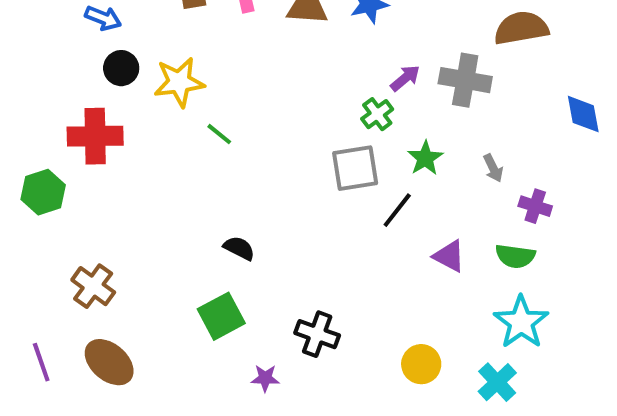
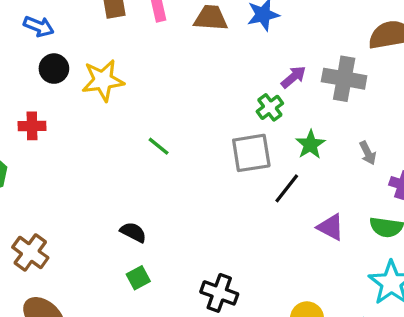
green line: (219, 134) -> (159, 146), moved
red cross: (95, 136) -> (32, 126), size x0.6
black semicircle: (239, 248) -> (133, 232), moved
green square: (221, 316) -> (138, 278), size x0.6

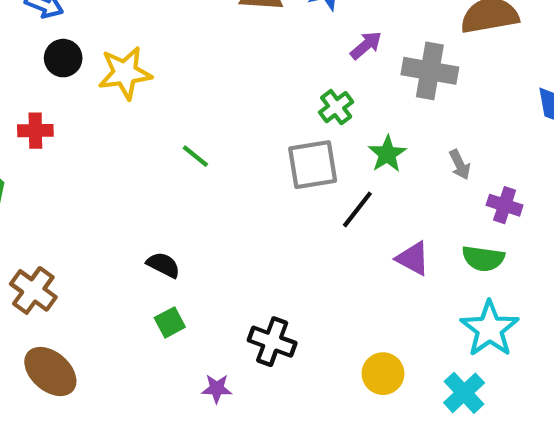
purple arrow: (293, 77) -> (366, 45), moved

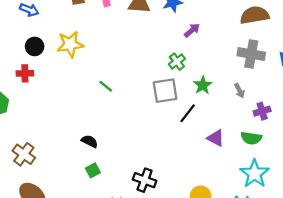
black circle: (63, 58) -> (35, 46), moved
gray cross: (430, 71) -> (251, 54), moved
purple cross: (505, 205) -> (262, 111), turned -35

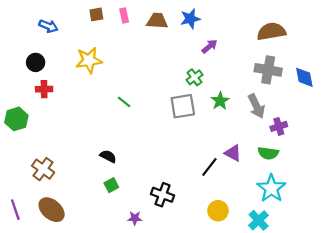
black circle: (35, 46) -> (36, 62), moved
gray arrow: (239, 91) -> (256, 106), size x1.6
black line: (188, 113) -> (209, 167), moved

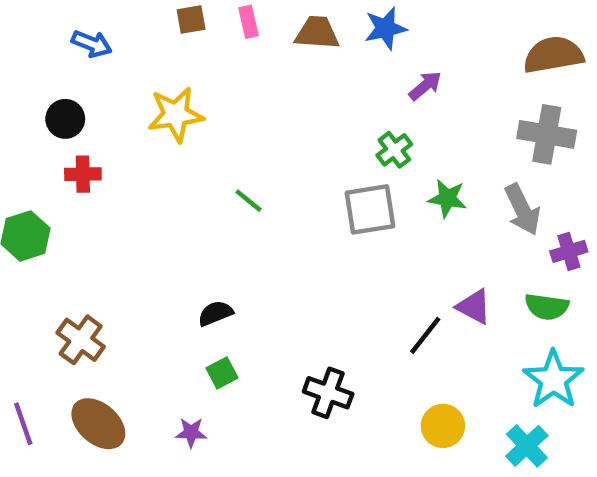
green star: (220, 101) -> (447, 198), turned -30
black semicircle: (108, 156) -> (215, 313), turned -49
purple star: (135, 218) -> (191, 433), moved

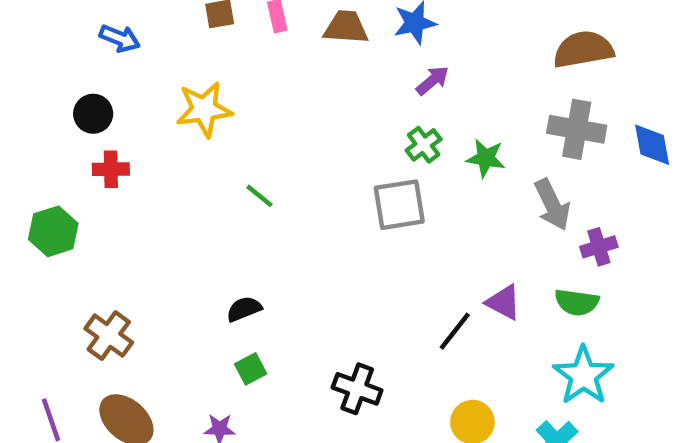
purple arrow: (425, 86) -> (433, 80), moved
green star: (447, 198) -> (486, 158), moved
green line: (249, 201) -> (260, 196), moved

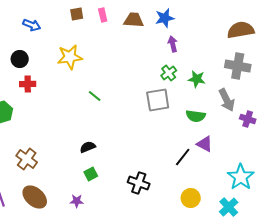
purple arrow: (433, 80) -> (173, 44), turned -63
purple cross: (599, 247) -> (248, 119), turned 35
green semicircle: (577, 302) -> (196, 116), moved

